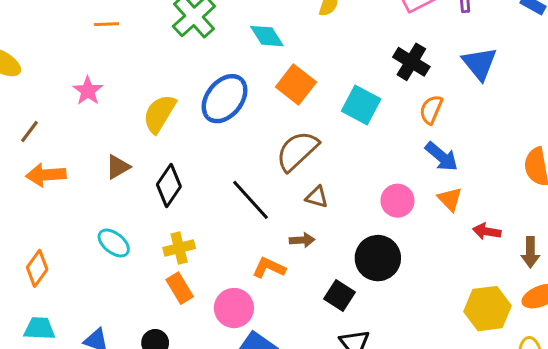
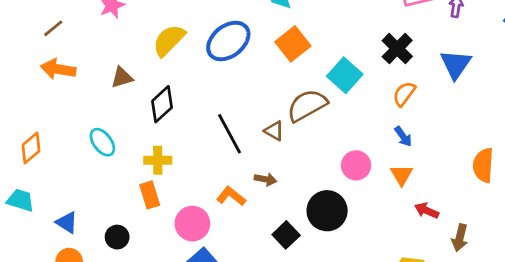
brown semicircle: (297, 151) -> (307, 105), moved
blue arrow: (441, 157) -> (403, 137), size x0.7
brown triangle: (317, 197) -> (274, 131), moved

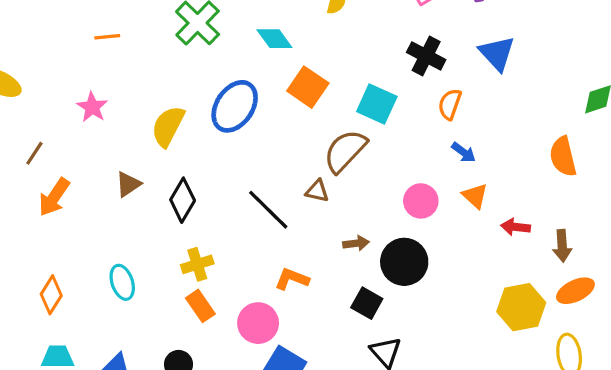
orange arrow: (58, 69) -> (54, 197), turned -48
cyan ellipse: (102, 142) -> (122, 282), moved, turned 36
brown arrow: (265, 179) -> (356, 243), moved

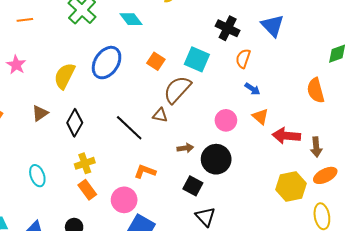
orange square: (308, 87) -> (156, 61), moved, size x0.7
red arrow: (516, 227) -> (286, 136), size x1.5

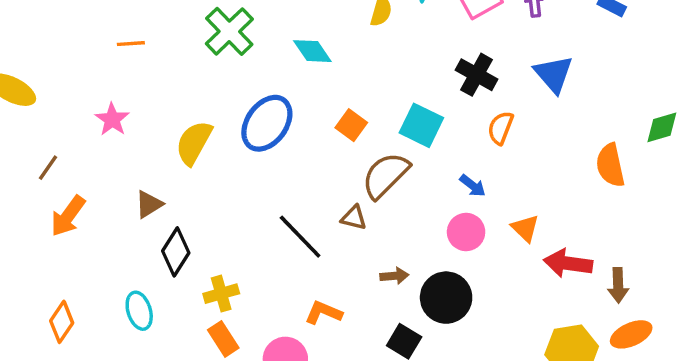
blue arrow: (252, 89) -> (473, 186), moved
orange semicircle: (316, 90) -> (610, 165), moved
black diamond: (75, 123) -> (176, 252), moved

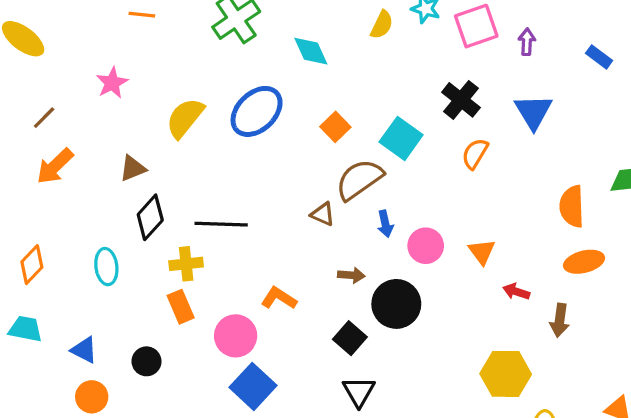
blue arrow: (473, 186) -> (385, 224), moved, turned 30
black line: (300, 237) -> (221, 224), moved, turned -54
red arrow: (568, 263) -> (516, 292), size x0.6
orange ellipse: (631, 334) -> (584, 262), moved

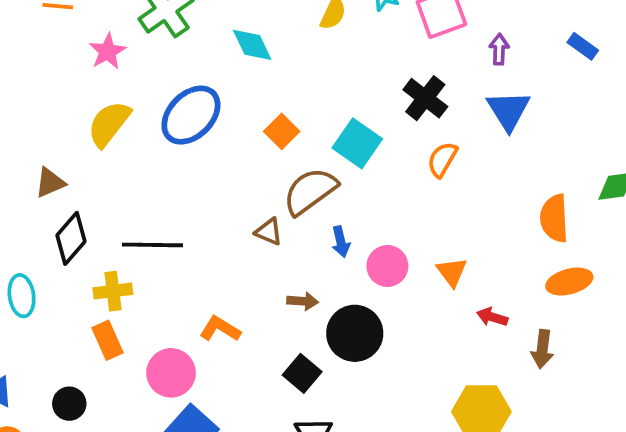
purple arrow: (527, 42) -> (499, 49), moved
pink star: (112, 83) -> (108, 51), moved

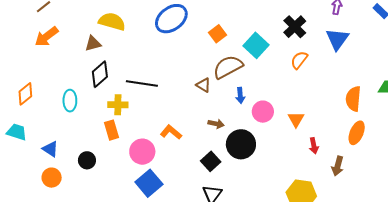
yellow semicircle: (109, 124) -> (112, 22), moved, turned 60
orange ellipse: (569, 282) -> (357, 133), turned -60
red arrow: (492, 317) -> (314, 146), turned -126

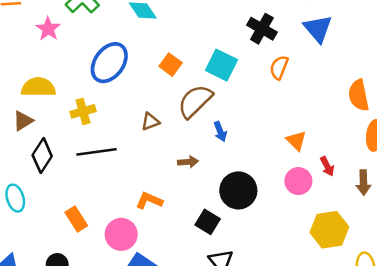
brown triangle: (203, 85) -> (150, 122), moved, turned -35
yellow cross: (118, 105) -> (83, 111), moved
pink circle: (263, 112) -> (298, 181), moved
brown arrow: (216, 124) -> (188, 162), moved

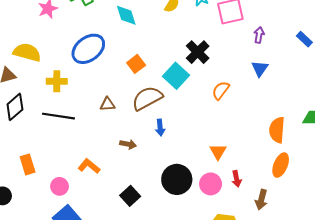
black cross: (262, 29) -> (198, 52), moved
blue triangle: (318, 29) -> (260, 69), size x0.7
black circle: (238, 190) -> (177, 179), moved
pink circle: (121, 234) -> (60, 186), size x0.7

